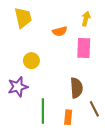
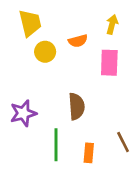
yellow circle: (31, 61) -> (45, 52), moved
brown semicircle: (76, 88) -> (77, 106), moved

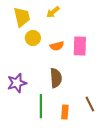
yellow arrow: (112, 24) -> (53, 12), moved, turned -144
orange semicircle: (78, 41) -> (57, 46), moved

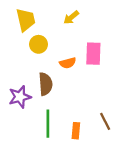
yellow arrow: (53, 12) -> (71, 17), moved
orange semicircle: (57, 46) -> (68, 63), moved
brown semicircle: (56, 78) -> (46, 84), moved

